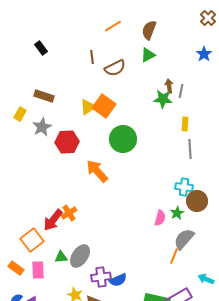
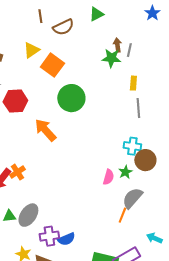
yellow triangle: (88, 107) -> (31, 50), moved

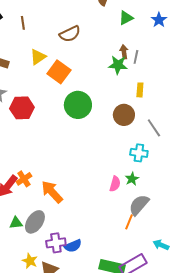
green triangle: (96, 14) -> (126, 18), moved
brown line: (40, 16) -> (23, 23), moved
gray line: (138, 108) -> (154, 128), moved, turned -30
orange arrow: (45, 130) -> (52, 192), moved
brown circle: (145, 160) -> (124, 115), moved

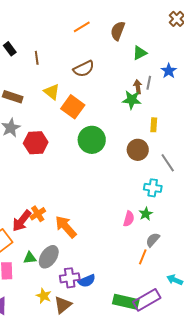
blue star: (159, 20) -> (169, 71), moved
yellow triangle: (38, 57) -> (52, 92), turned -48
gray line: (136, 57) -> (149, 83), moved
gray semicircle: (139, 205) -> (153, 240), size x0.7

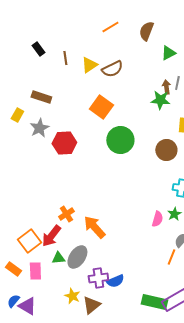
yellow triangle: (52, 92) -> (89, 65), moved, turned 48
red arrow: (22, 221) -> (51, 236), moved

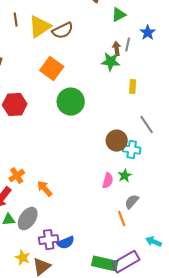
yellow triangle: (89, 65) -> (40, 27), size x1.4
brown circle: (166, 150) -> (117, 141), moved
orange arrow: (94, 227) -> (45, 189), size x0.7
orange line: (171, 257) -> (122, 219), turned -42

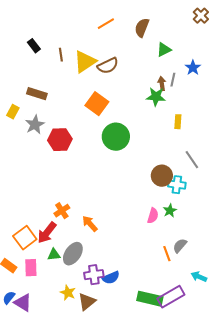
gray semicircle: (132, 202) -> (180, 246), moved

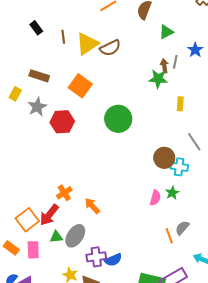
orange square: (97, 104) -> (80, 86), moved

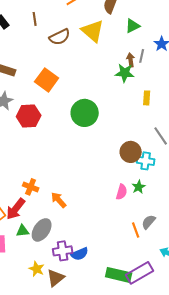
brown line: (63, 37) -> (35, 19), moved
yellow triangle: (87, 44) -> (93, 31), moved, turned -45
brown semicircle: (110, 48) -> (60, 37), moved
orange cross: (64, 193) -> (31, 187), turned -35

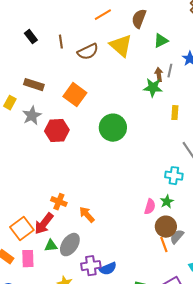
brown line: (35, 19) -> (61, 42), moved
brown circle: (131, 152) -> (166, 227), moved

